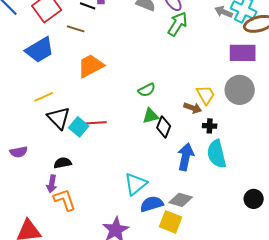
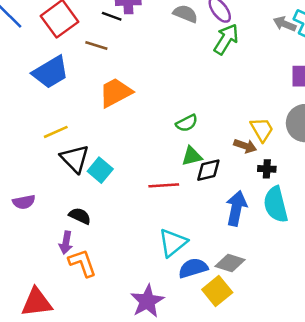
red line: (95, 123) -> (164, 185), moved
black diamond: (164, 127) -> (208, 170), turned 55
black semicircle: (63, 163) -> (80, 216), turned 36
yellow square: (171, 222) -> (217, 291), turned 30

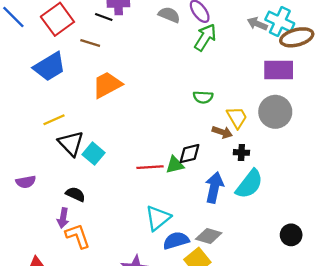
green semicircle: (187, 123) -> (203, 97), moved, turned 30
green triangle: (192, 156) -> (175, 165), moved
cyan semicircle: (276, 204) -> (249, 184), turned -128

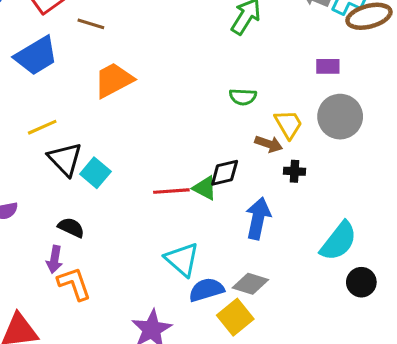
purple rectangle: (279, 70) -> (328, 66), moved, size x0.6
green triangle: (175, 165) -> (205, 188), turned 42
cyan semicircle: (249, 184) -> (339, 241), moved
cyan triangle: (158, 218) -> (182, 259), turned -40

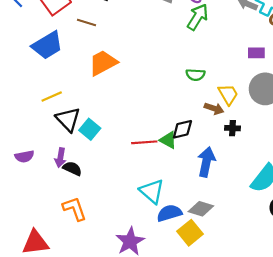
purple arrow: (54, 259) -> (60, 158), moved

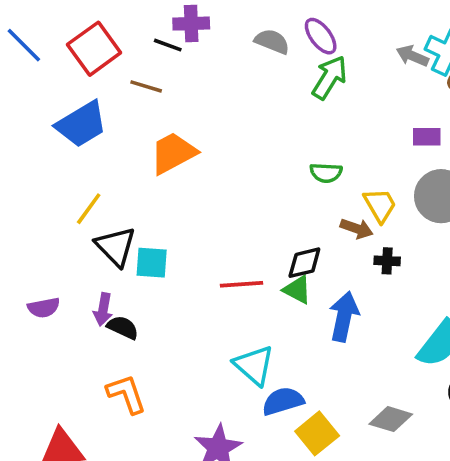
yellow line: (52, 97) -> (89, 209), turned -30
cyan square: (90, 129) -> (152, 263), turned -36
green triangle: (168, 140) -> (297, 290), moved
gray diamond: (201, 209) -> (391, 419), moved

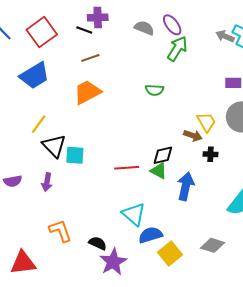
brown line: (146, 86) -> (90, 58), moved, turned -36
green semicircle: (326, 173) -> (155, 90), moved
black semicircle: (123, 327) -> (98, 243), moved

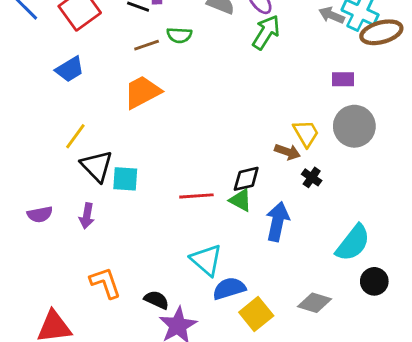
blue trapezoid: (34, 76) -> (70, 69), size x0.7
green semicircle: (155, 90) -> (179, 35), moved
black cross: (210, 154) -> (312, 177), turned 32

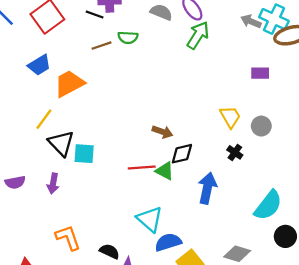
orange trapezoid: (142, 92) -> (69, 83), moved
gray circle: (354, 126) -> (261, 126), moved, size x0.6
brown arrow: (287, 152) -> (162, 132), moved
green triangle: (241, 200) -> (165, 171), moved

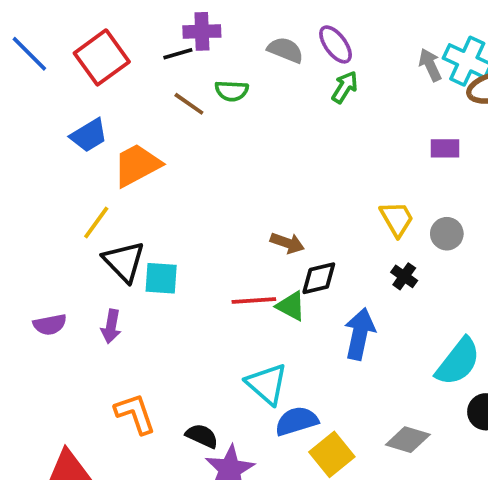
black line: (95, 14) -> (178, 54), turned -36
gray arrow: (251, 21) -> (430, 65), turned 42
green arrow: (198, 35) -> (345, 87), size x0.7
brown line: (101, 46) -> (189, 104), turned 54

